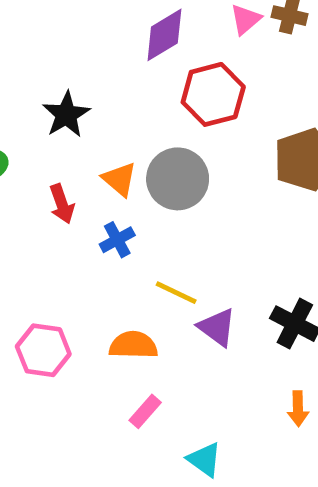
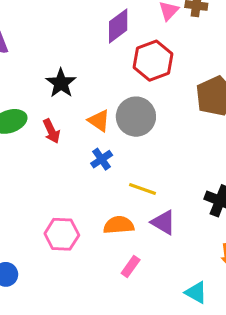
red arrow: (62, 204) -> (51, 131), moved
purple triangle: (217, 327) -> (163, 222), moved
cyan triangle: (204, 460) -> (196, 293), moved

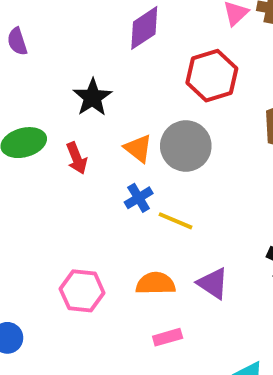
purple diamond: (118, 26) -> (144, 28), moved
yellow line: (142, 189) -> (175, 221), moved
pink rectangle: (131, 266) -> (168, 337), turned 35

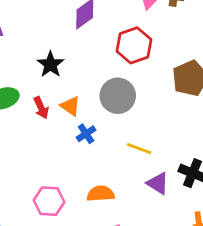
orange triangle: (138, 148) -> (70, 106), moved
yellow line: (175, 221) -> (139, 149), moved
purple triangle: (213, 283) -> (158, 183), moved

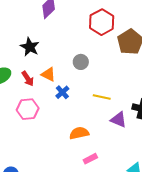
red hexagon: (134, 45) -> (102, 22), moved
gray circle: (118, 96) -> (81, 62), size x0.6
pink hexagon: (49, 201) -> (28, 109), moved

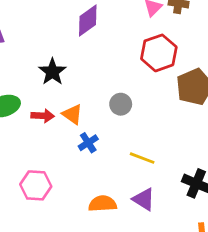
red arrow: (28, 79) -> (43, 116), turned -63
pink hexagon: (28, 109) -> (36, 185), moved
purple triangle: (118, 120) -> (144, 199), moved

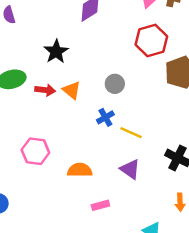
blue cross: (88, 143) -> (105, 117), moved
orange semicircle: (103, 204) -> (80, 170), moved

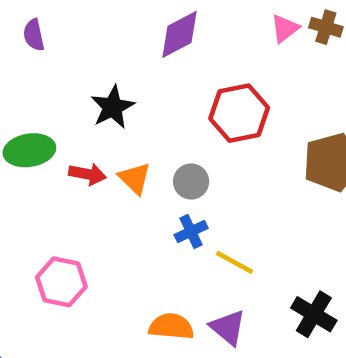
red hexagon: (151, 40) -> (239, 113), moved
gray circle: (115, 84) -> (191, 181), moved
orange semicircle: (80, 170) -> (171, 327), moved

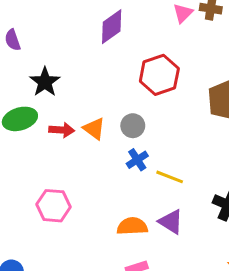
black star: (113, 107) -> (45, 82), moved

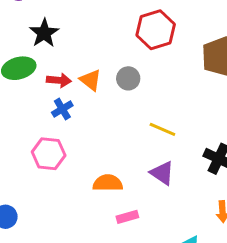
blue cross: (137, 160) -> (62, 109), moved
orange semicircle: (132, 226) -> (108, 183), moved

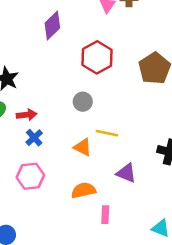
orange triangle: (91, 80) -> (83, 147), moved
yellow line: (162, 129) -> (107, 133), moved
pink rectangle: (127, 217) -> (105, 215), turned -60

